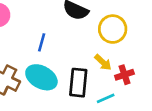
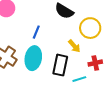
yellow arrow: (103, 62) -> (74, 46), moved
cyan ellipse: (41, 77) -> (33, 58), turned 65

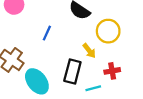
cyan ellipse: (33, 58) -> (37, 81), moved, turned -50

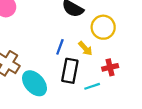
blue line: (47, 33) -> (60, 47), moved

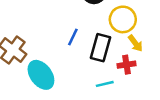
yellow arrow: (85, 48) -> (135, 43), moved
black rectangle: (70, 71) -> (101, 48), moved

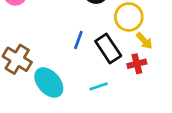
black rectangle: (101, 48) -> (108, 48), turned -44
cyan line: (105, 84) -> (99, 86), moved

